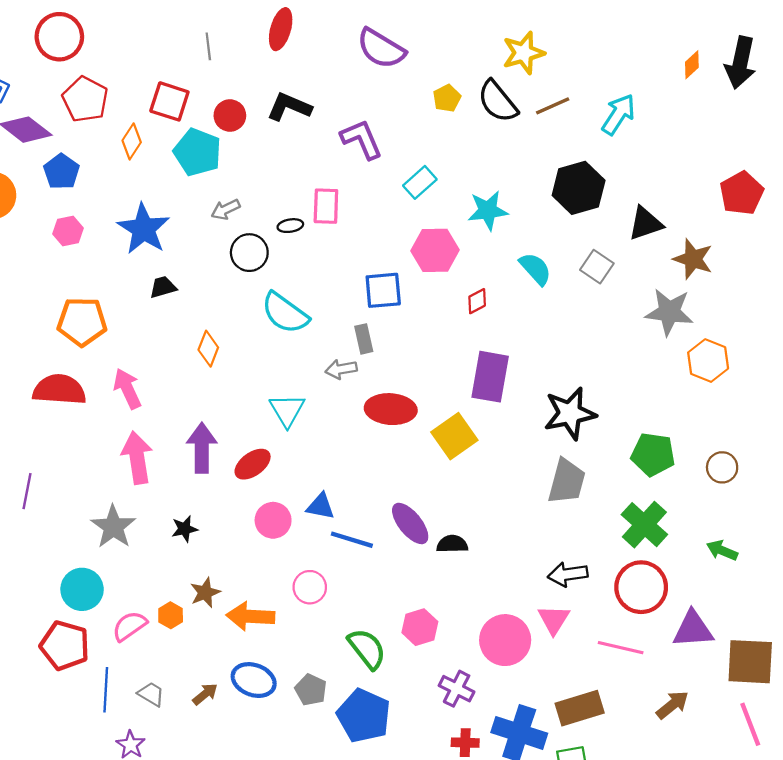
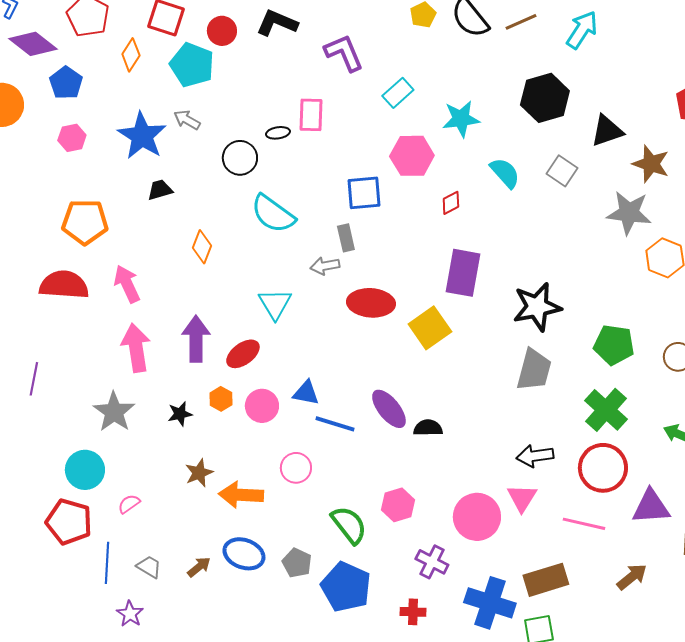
gray arrow: (226, 209) -> (187, 120), moved, turned 56
orange hexagon: (171, 615) -> (221, 399), moved
pink semicircle: (130, 626) -> (129, 504), size x0.7
red cross: (465, 743) -> (413, 612), moved

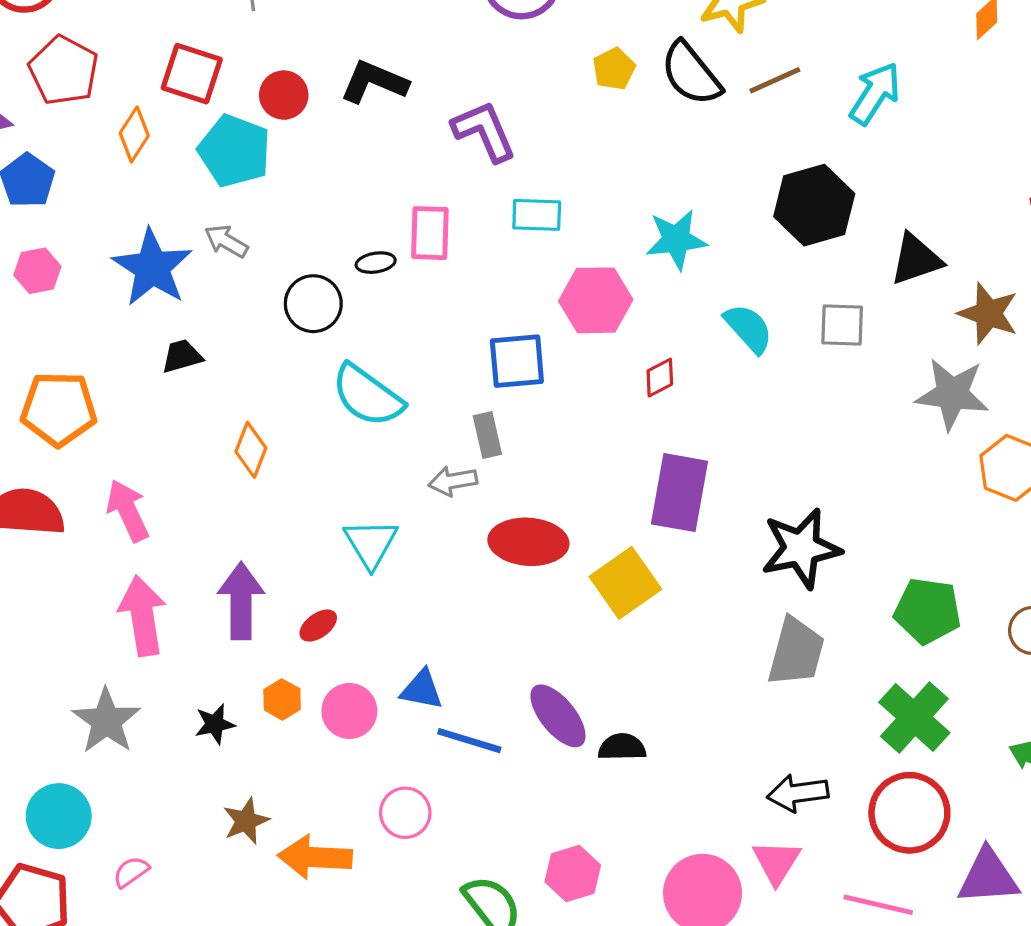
cyan rectangle: (398, 93) -> (537, 215), moved, turned 44
gray square: (562, 171) -> (842, 325), turned -32
red ellipse: (243, 354) -> (318, 626), size x0.7

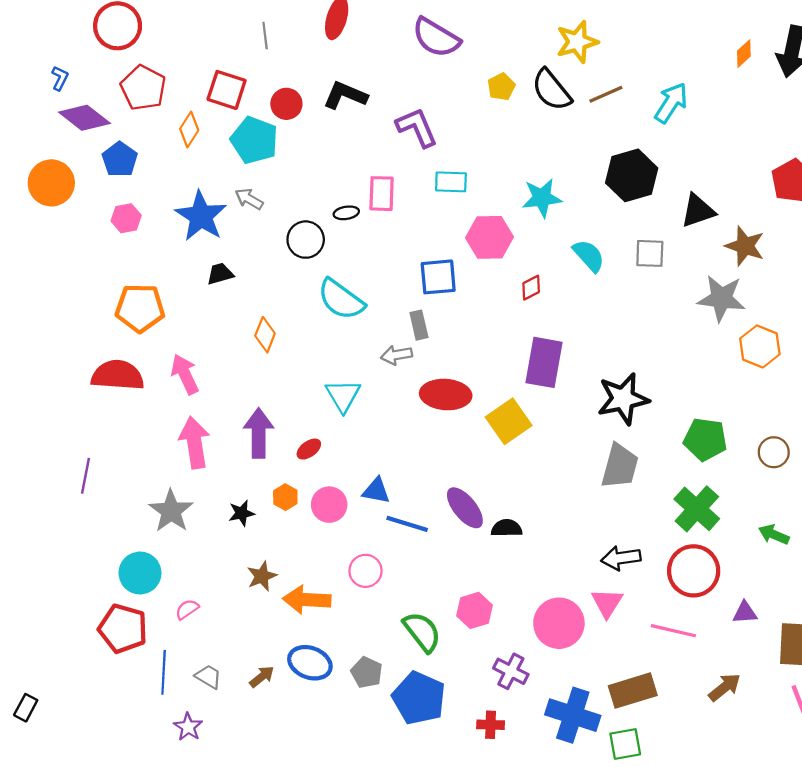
purple triangle: (988, 877) -> (745, 613), size x0.6

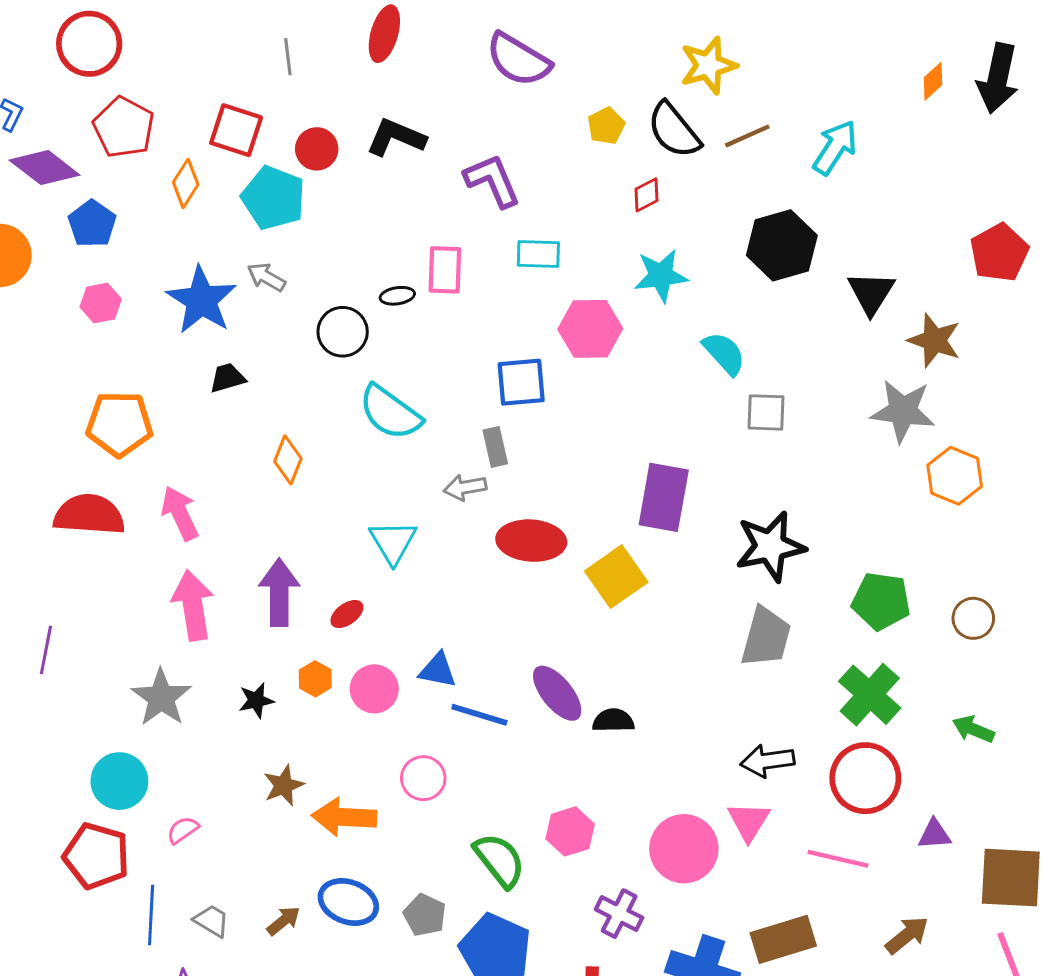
black triangle: (698, 211) -> (871, 293), turned -39
gray square: (650, 253) -> (766, 412), moved
red diamond: (531, 288) -> (646, 195), moved

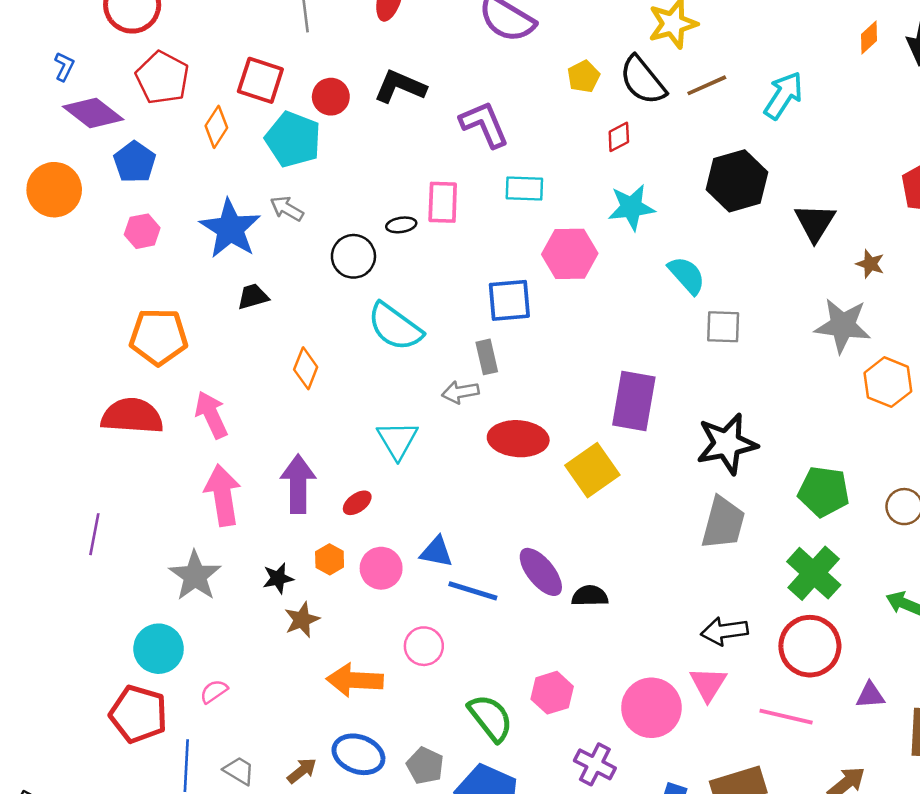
brown star: (934, 340) -> (870, 264), size x0.6
brown star: (284, 785) -> (302, 620), moved

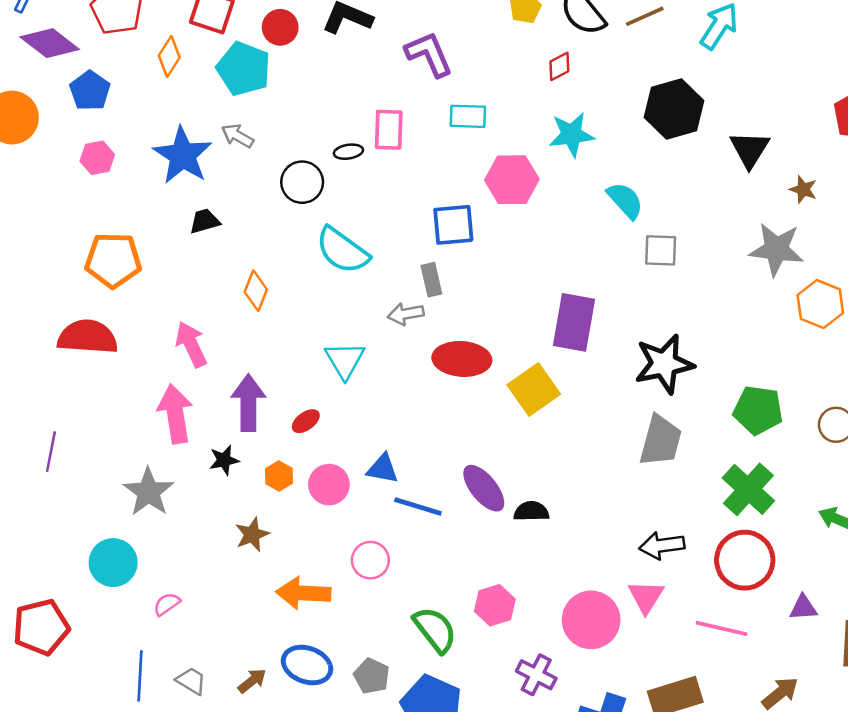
pink arrow: (211, 415) -> (191, 344), moved
black star: (278, 578) -> (224, 460), moved
red pentagon: (138, 714) -> (41, 627), moved, turned -30

